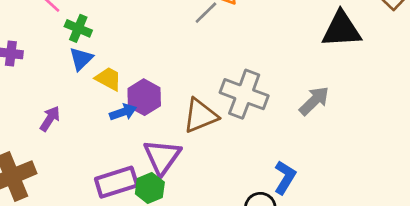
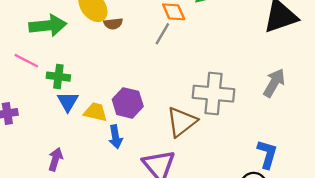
purple hexagon: (144, 97) -> (128, 103), moved
blue arrow: (123, 112) -> (116, 137), turned 115

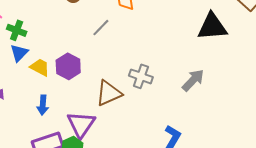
gray line: (162, 34) -> (101, 28), moved
gray cross: (214, 94) -> (141, 76), size x0.7
blue arrow: (116, 137) -> (43, 105), moved

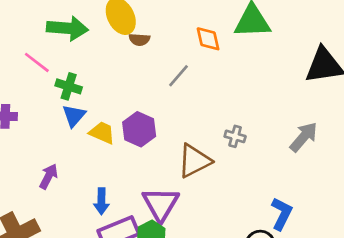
gray cross: (141, 76) -> (235, 136), size x0.7
blue arrow: (43, 105) -> (101, 201), moved

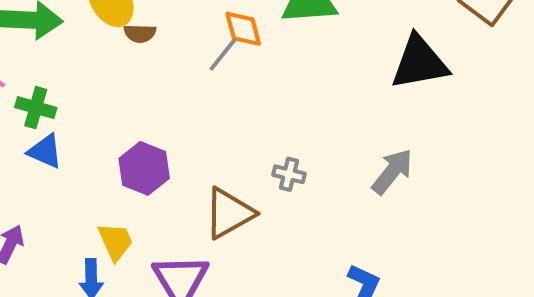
gray line: (179, 76) -> (223, 54), moved
blue triangle: (74, 116) -> (45, 151), turned -45
yellow trapezoid: (102, 133) -> (115, 242), moved, turned 44

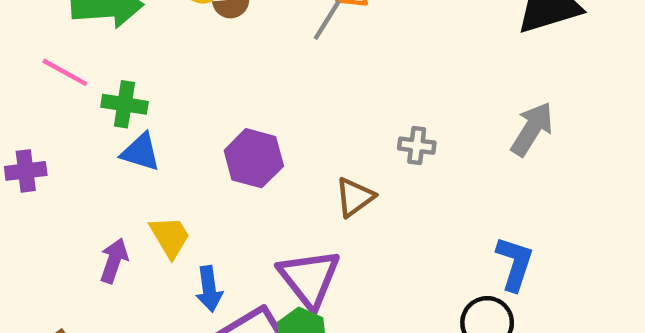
brown triangle: (229, 213) -> (355, 197), size x0.7
yellow trapezoid: (115, 242) -> (170, 237), moved

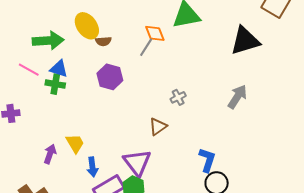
gray cross: (417, 146) -> (178, 97), moved, turned -35
blue triangle: (141, 152) -> (59, 69), moved
purple hexagon: (254, 158) -> (110, 77), moved
blue L-shape: (515, 264) -> (207, 160), moved

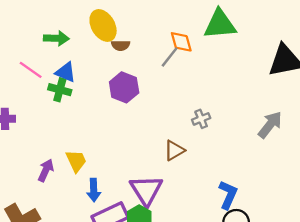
green arrow: (48, 41) -> (56, 38), size x0.7

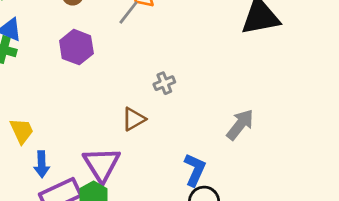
gray arrow: (270, 125) -> (240, 125), moved

